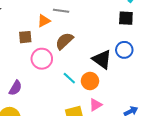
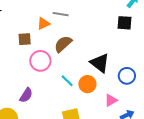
blue circle: (124, 50) -> (127, 76), moved
purple semicircle: (15, 88) -> (26, 95), moved
pink triangle: (96, 105) -> (111, 100), moved

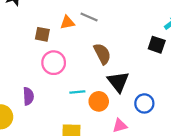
brown semicircle: (63, 44) -> (102, 54), moved, turned 90
cyan line: (67, 81) -> (77, 92), turned -64
purple semicircle: (26, 95) -> (28, 96), turned -49

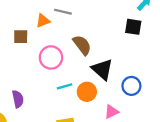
pink circle: (54, 63) -> (51, 57), moved

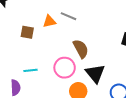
pink circle: (51, 57) -> (65, 68), moved
cyan line: (65, 86) -> (30, 70), moved

